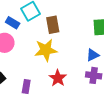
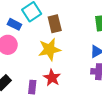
red star: (58, 78) -> (52, 78), moved

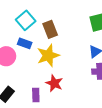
blue rectangle: (14, 24) -> (25, 43), moved

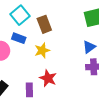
yellow star: (48, 55) -> (42, 50), size x0.7

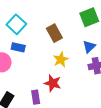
brown rectangle: (44, 24) -> (54, 33), moved
yellow star: (42, 50) -> (61, 59), moved

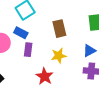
purple rectangle: (36, 97) -> (28, 50), moved

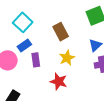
blue rectangle: (21, 33) -> (24, 45), turned -48

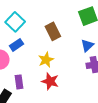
yellow star: (67, 58) -> (46, 60), moved
purple rectangle: (36, 60) -> (19, 82), moved

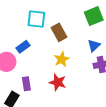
cyan square: (15, 22) -> (36, 19), moved, turned -36
yellow star: (46, 60) -> (62, 59), moved

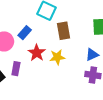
blue rectangle: (23, 47) -> (25, 33), turned -32
red star: (58, 82) -> (37, 53), moved

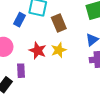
blue rectangle: (25, 33) -> (20, 20), moved

